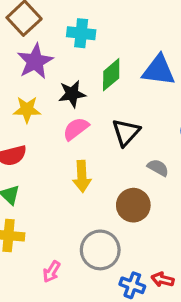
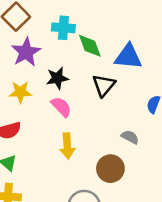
green diamond: (111, 75) -> (90, 46), moved, turned -68
pink semicircle: (76, 129) -> (61, 107), turned 85
black triangle: (126, 132) -> (104, 85), moved

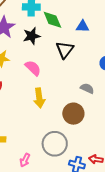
blue triangle: (128, 57) -> (83, 26), size x0.6
black star: (57, 78) -> (32, 36), moved

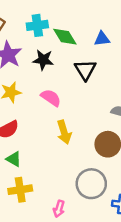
black star: (32, 36) -> (43, 60), turned 30

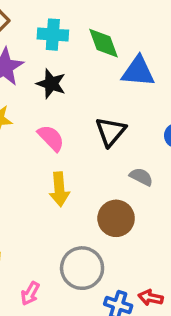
green diamond: (65, 37) -> (103, 43), moved
blue triangle: (102, 39) -> (138, 71), size x1.5
black triangle: (85, 70) -> (111, 132), moved

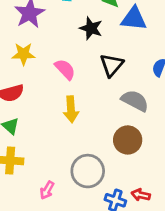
black star: (51, 84) -> (91, 28), moved
gray semicircle: (141, 177) -> (135, 101), size x1.5
brown circle: (116, 218) -> (128, 140), moved

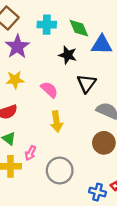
gray circle: (88, 171) -> (60, 171), moved
pink arrow: (47, 190) -> (30, 153), moved

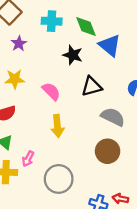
blue triangle: (102, 45) -> (110, 45), turned 35
purple star: (17, 47) -> (19, 43), size x0.6
black triangle: (87, 83) -> (92, 86), turned 36

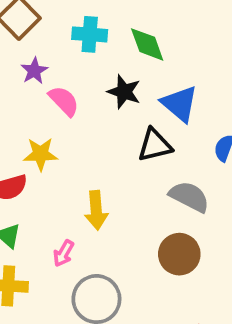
blue triangle: (110, 45) -> (180, 104), moved
yellow star: (15, 79) -> (41, 154), moved
pink semicircle: (51, 91) -> (64, 101), moved
pink arrow: (28, 159) -> (64, 253), moved

